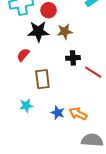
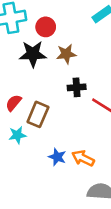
red semicircle: (23, 55) -> (13, 103), moved
brown rectangle: (42, 79) -> (38, 114), turned 30
cyan star: (26, 106) -> (17, 135), moved

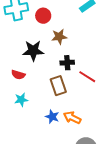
black star: (33, 54) -> (33, 51), moved
red semicircle: (13, 103) -> (18, 75), turned -112
brown rectangle: (38, 114) -> (58, 86), moved, turned -42

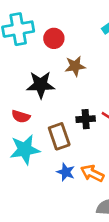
black cross: (67, 63) -> (86, 119), moved
brown rectangle: (58, 86) -> (59, 136), moved
cyan star: (21, 100) -> (25, 150), size x1.6

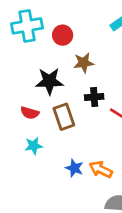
black cross: (86, 119) -> (94, 97), moved
brown rectangle: (59, 136) -> (64, 117), moved
cyan star: (25, 150) -> (34, 146), size x0.6

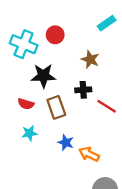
cyan cross: (27, 26) -> (24, 44), moved, turned 32
brown star: (84, 63) -> (90, 59), moved, turned 30
blue star: (74, 168) -> (66, 142), moved

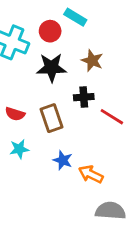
cyan rectangle: (107, 23) -> (75, 17), moved, turned 66
black star: (43, 76) -> (51, 68), moved

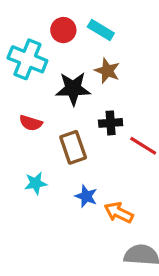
red circle: (50, 31) -> (63, 30), moved
brown star: (92, 61) -> (107, 71), moved
red semicircle: (15, 114) -> (31, 123), moved

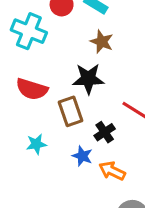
black star: (73, 89) -> (88, 79), moved
red semicircle: (31, 123) -> (32, 89), size x1.5
black cross: (111, 123) -> (105, 132), moved, turned -30

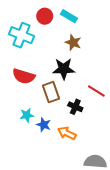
black cross: (105, 132) -> (75, 107), turned -32
blue star: (82, 156) -> (44, 125), moved
orange arrow: (112, 171) -> (67, 133), moved

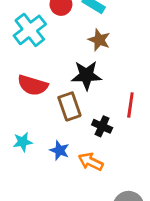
cyan cross: (22, 35) -> (30, 30), turned 30
red line: (96, 91) -> (130, 105), turned 66
cyan star: (27, 115) -> (23, 142), moved

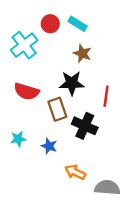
red line: (130, 105) -> (106, 96), moved
black cross: (102, 126) -> (85, 126), size x1.5
orange arrow: (91, 162) -> (75, 172), moved

